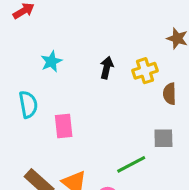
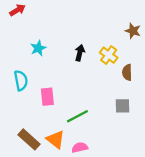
yellow cross: (145, 71) -> (109, 55), turned -36
green line: (131, 164) -> (77, 116), moved

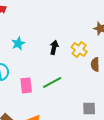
gray square: (122, 106) -> (89, 108), moved
green line: (77, 116) -> (52, 82), moved

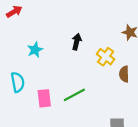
black arrow: (54, 47) -> (77, 42), moved

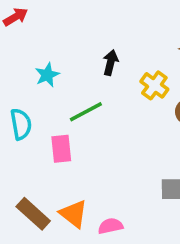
green line: (74, 95) -> (86, 112), moved

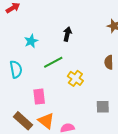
yellow cross: (154, 85) -> (75, 78), moved
pink rectangle: (61, 149) -> (39, 97), moved

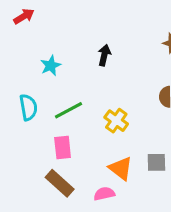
green line: (53, 62) -> (69, 110), moved
brown rectangle: (23, 121) -> (60, 183), moved
orange triangle: (46, 121) -> (121, 168), moved

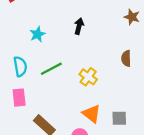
pink rectangle: (63, 147) -> (19, 98), moved
gray square: (156, 162) -> (119, 118), moved

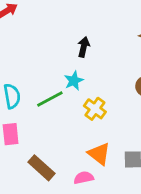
cyan star: (37, 34) -> (74, 81), moved

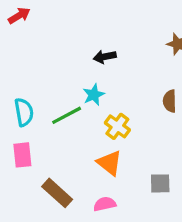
black arrow: (84, 47) -> (105, 57), turned -114
orange triangle: (99, 154) -> (109, 163), moved

